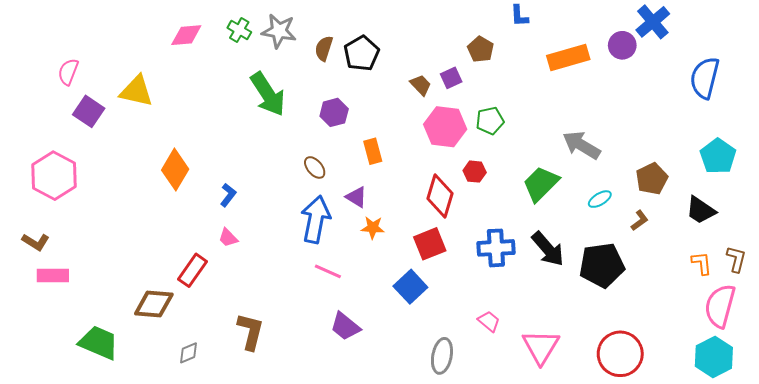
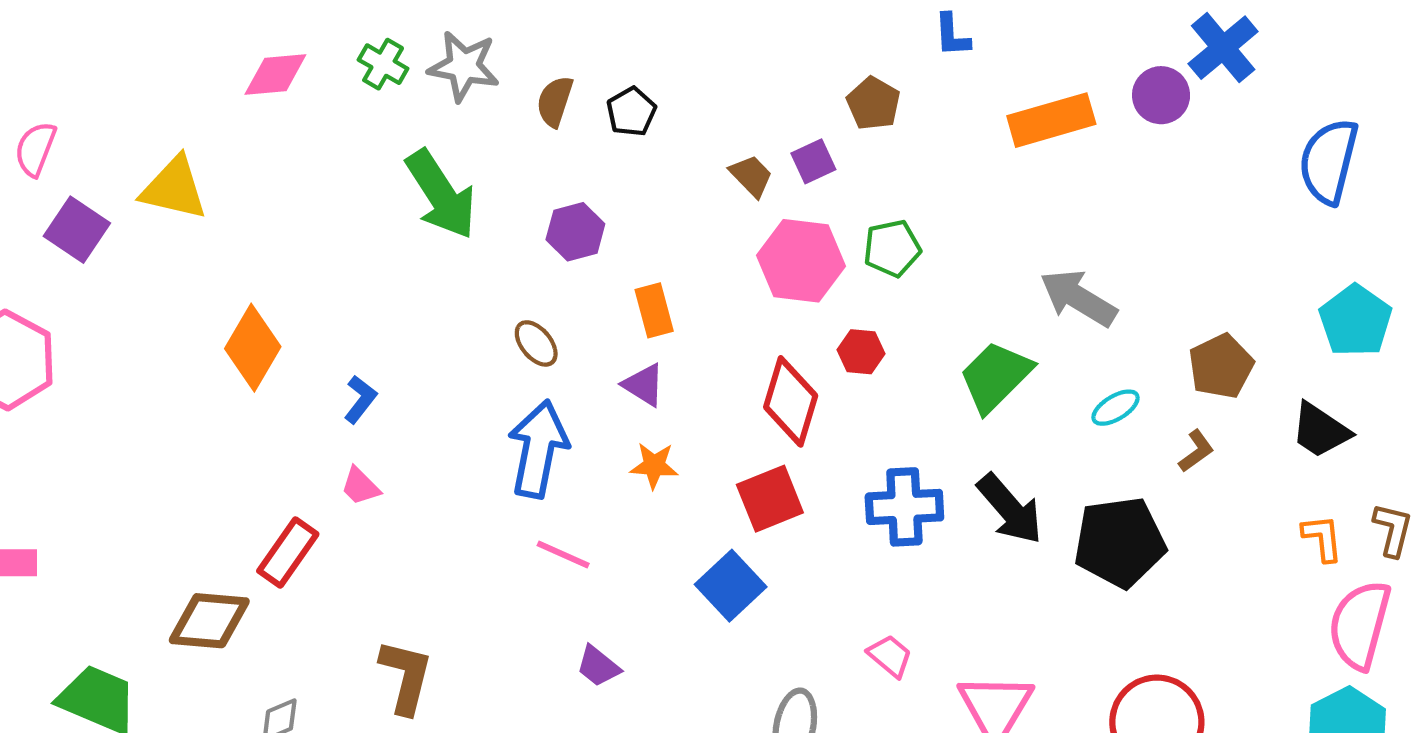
black pentagon: (362, 53) -> (631, 112), size x0.7
purple triangle: (356, 197) -> (644, 385), moved
purple trapezoid: (345, 326) -> (598, 666), size x0.7

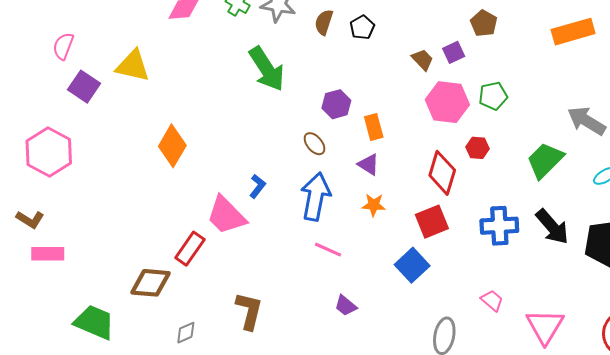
purple hexagon: (575, 232) -> (336, 104), moved
blue L-shape: (360, 399) -> (257, 186), moved
pink trapezoid: (360, 486) -> (226, 215), size x2.0

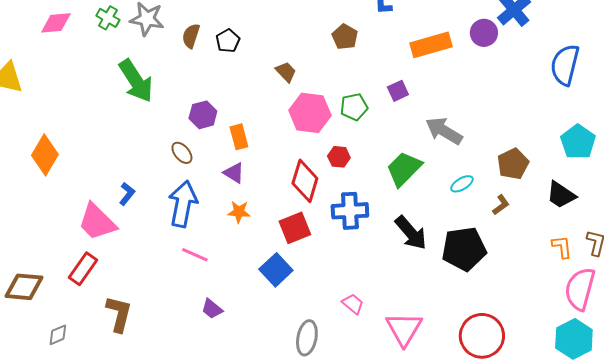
purple square: (454, 52) -> (398, 91), moved
blue cross: (499, 226) -> (350, 211), moved
red rectangle: (190, 249) -> (83, 269), moved

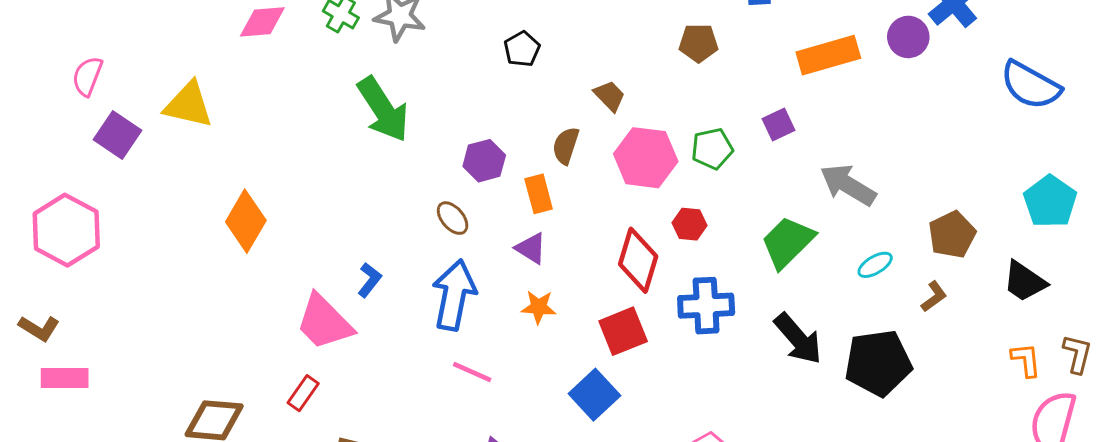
brown semicircle: (191, 36) -> (566, 146), moved
brown pentagon: (345, 37) -> (699, 43), turned -30
blue semicircle: (565, 65) -> (1031, 85), turned -75
red rectangle: (83, 269) -> (303, 393), size x0.7

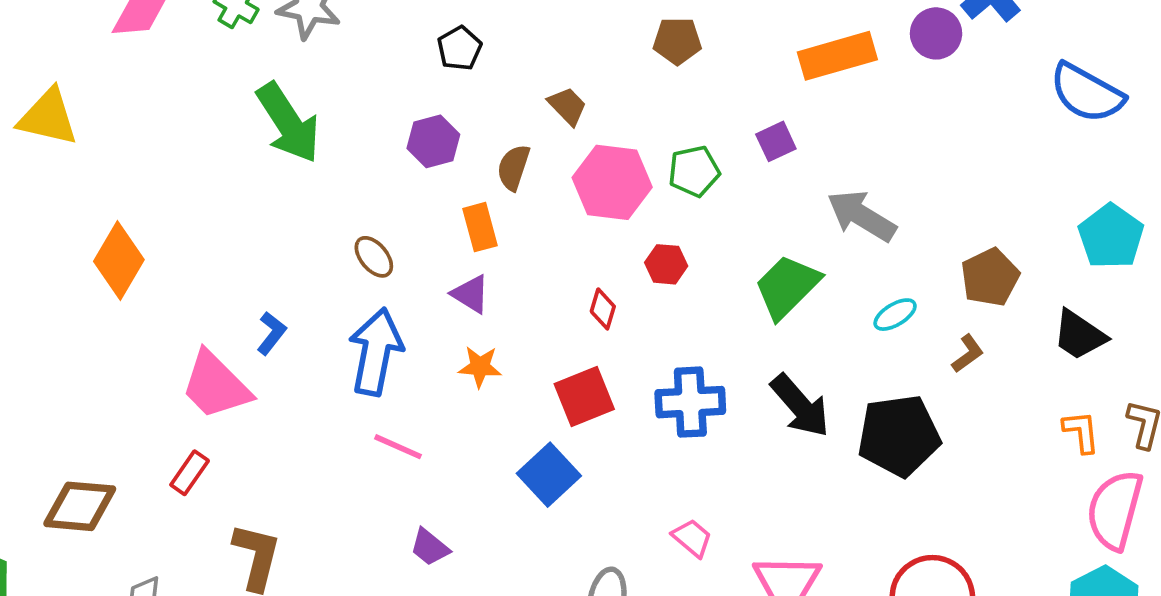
purple hexagon: (484, 161) -> (433, 141), moved
red diamond: (638, 260) -> (603, 309), size x0.5
blue cross: (706, 306) -> (690, 402), moved

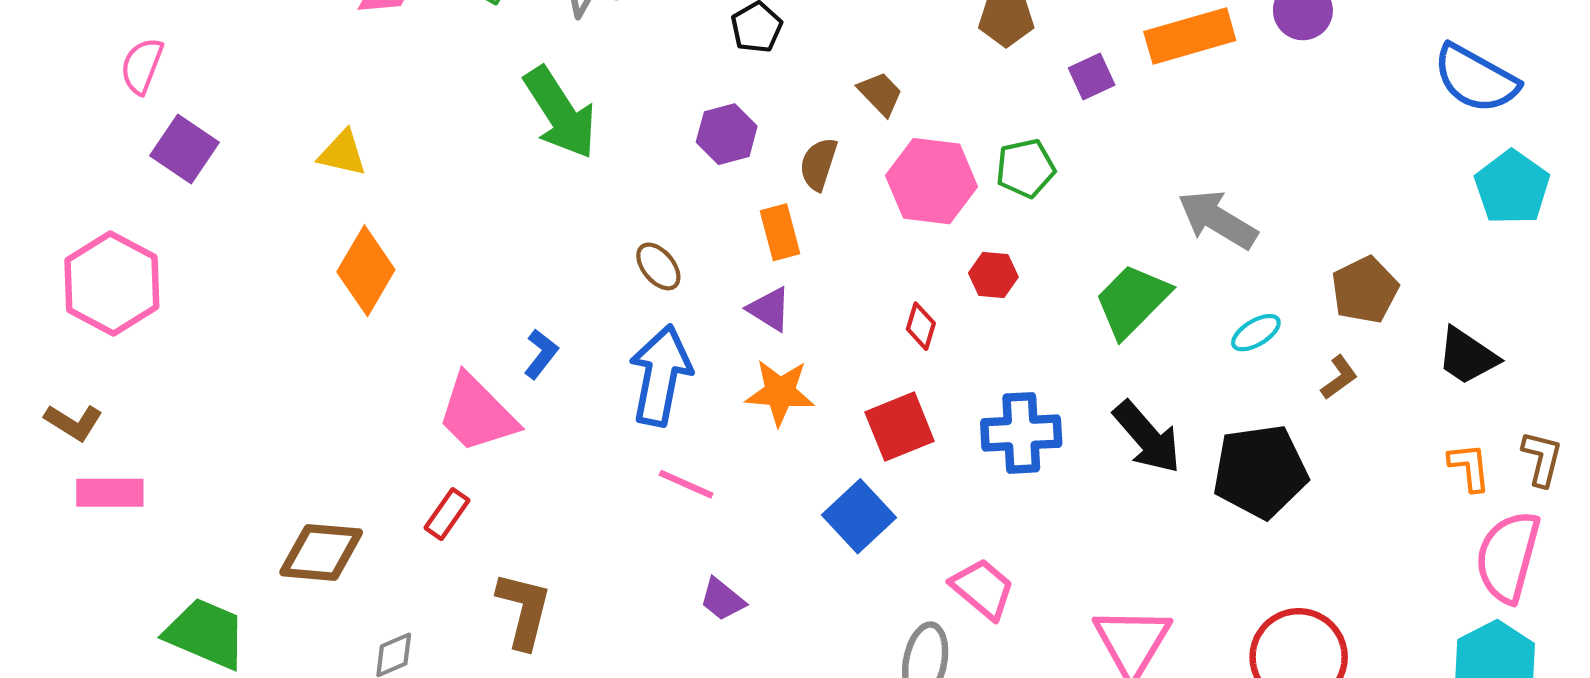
yellow triangle: (48, 117) -> (342, 153), moved, size x0.7
purple square: (776, 141) -> (1092, 77), moved
cyan pentagon: (1111, 236) -> (1512, 187), moved
orange star: (480, 367) -> (780, 392), size x1.4
pink trapezoid: (692, 538) -> (983, 589), moved, size x1.4

